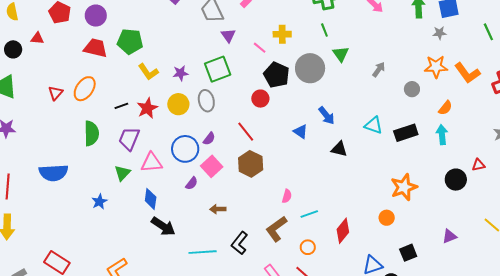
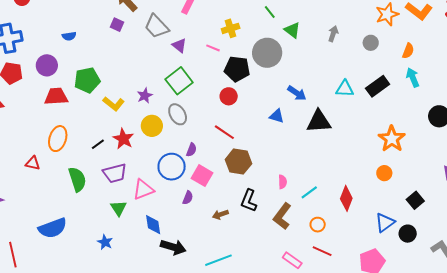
red triangle: (56, 93) -> (33, 163), moved, turned -42
purple trapezoid: (129, 139) -> (115, 173), turned -110
black triangle: (339, 149) -> (319, 121), size x1.5
black L-shape: (240, 243) -> (249, 201), moved

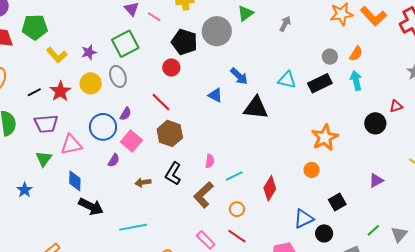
green triangle: (292, 30) -> (245, 13), turned 36
gray circle: (371, 43) -> (330, 57), moved
pink line: (213, 48) -> (154, 17), moved

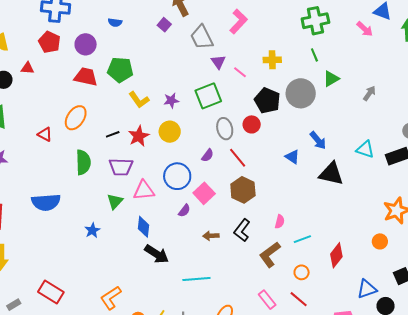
gray ellipse: (118, 76) -> (225, 129), moved
purple semicircle: (126, 114) -> (208, 155), moved

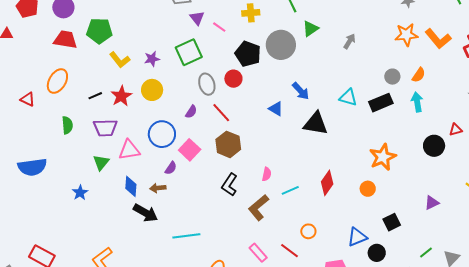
green semicircle: (83, 162) -> (67, 125), size x0.7
brown arrow: (211, 236) -> (158, 188), moved
red diamond: (336, 255) -> (327, 183), moved
orange circle: (302, 272) -> (308, 231), moved

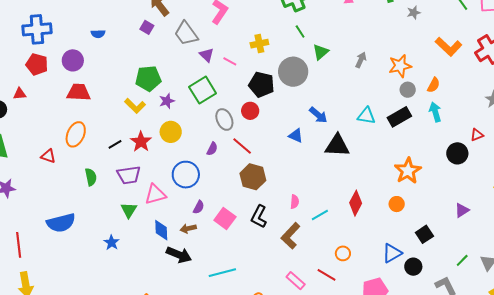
green pentagon: (99, 31) -> (148, 78), moved
orange star: (406, 35) -> (400, 66), moved
pink square: (190, 150) -> (225, 219), moved

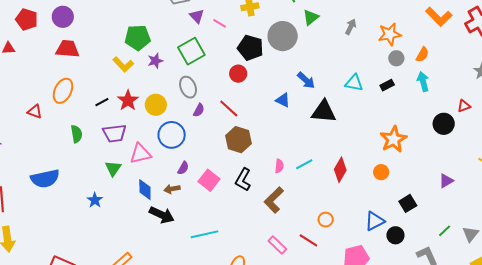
black rectangle: (399, 117) -> (387, 85), size x0.6
gray ellipse: (224, 119) -> (188, 87), moved
yellow circle: (171, 132) -> (156, 105), moved
cyan line: (320, 215) -> (304, 164), moved

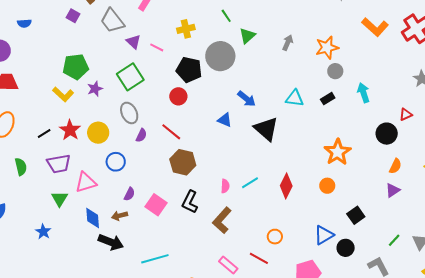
orange semicircle: (422, 55) -> (395, 166), moved
black triangle: (324, 112) -> (266, 129), turned 40
blue circle: (172, 135) -> (116, 162), size x0.7

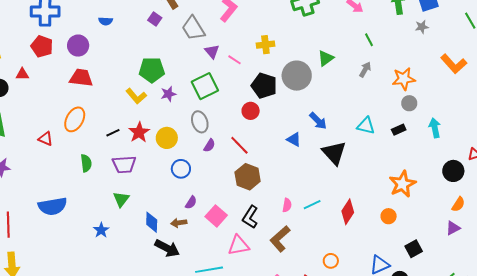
green line: (226, 16) -> (369, 40), moved
pink triangle: (86, 182) -> (239, 245), moved

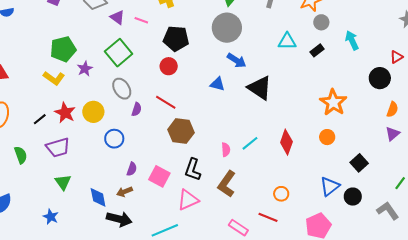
gray circle: (297, 76) -> (227, 28), moved
cyan triangle: (366, 126) -> (287, 41), moved

